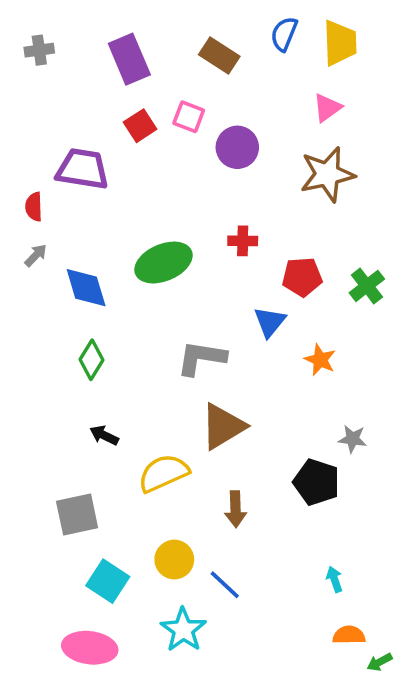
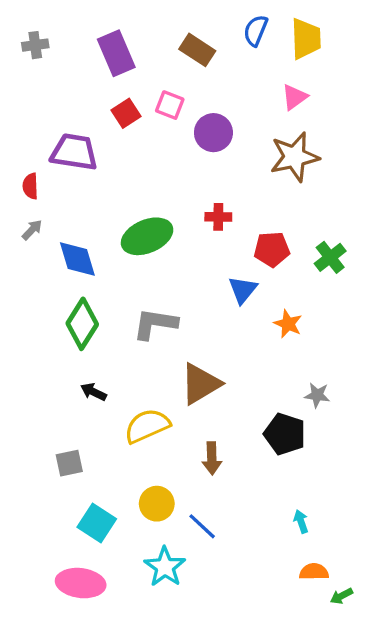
gray L-shape: (201, 358) -> (155, 324), moved
green diamond: (92, 360) -> (82, 324), size x1.4
gray square: (77, 515) -> (69, 463), size x0.7

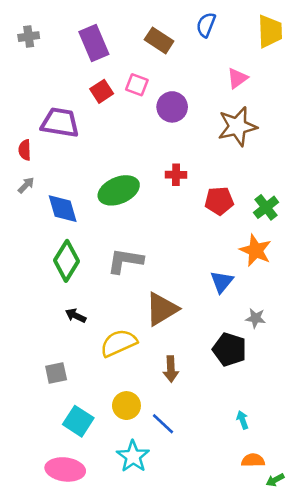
yellow trapezoid: (306, 39) -> (270, 31), moved
blue triangle: (243, 290) -> (222, 282), moved
orange star: (288, 324) -> (256, 250), moved, size x1.4

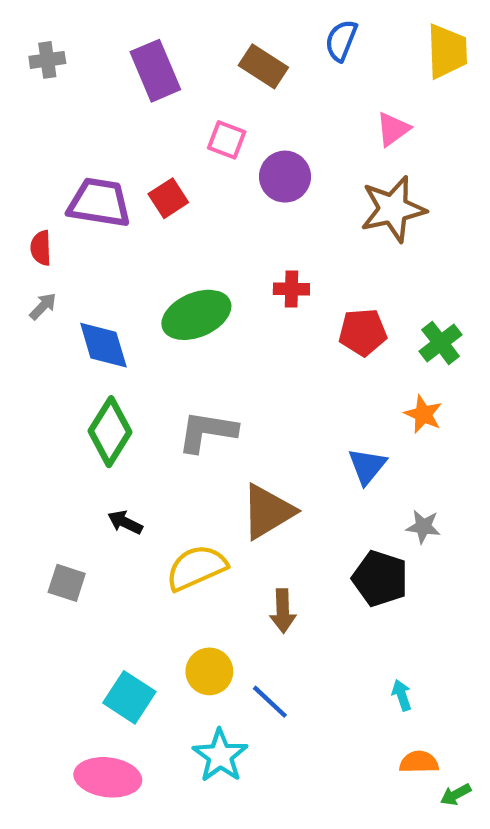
red square: (102, 91) -> (168, 198), moved
orange star: (256, 250) -> (423, 414), size x0.7
gray square: (56, 373) -> (67, 583), moved, turned 30

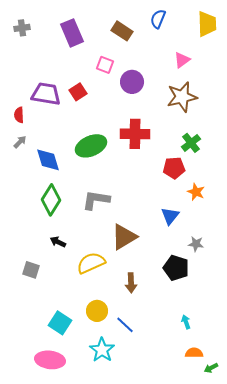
red cross: (291, 289) -> (135, 134), size x1.8
red pentagon: (363, 332) -> (174, 168), moved
green cross: (441, 343) -> (191, 143), moved

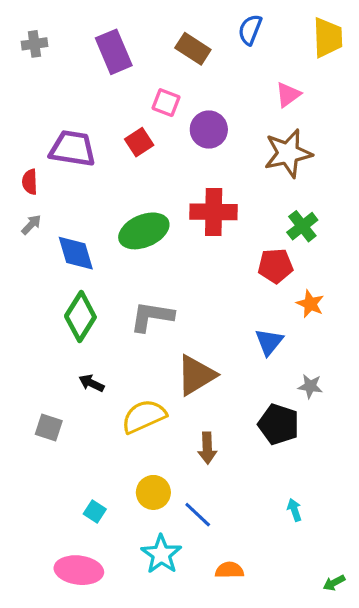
red square: (78, 92) -> (139, 142), moved
cyan square: (60, 323) -> (95, 511), size x0.6
orange semicircle: (194, 353) -> (229, 570), moved

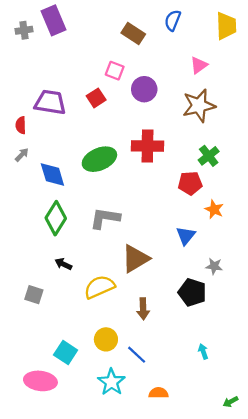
purple rectangle: (114, 52) -> (54, 20), moved
cyan square: (95, 511) -> (66, 353), size x1.5
pink ellipse: (79, 570) -> (40, 381), moved

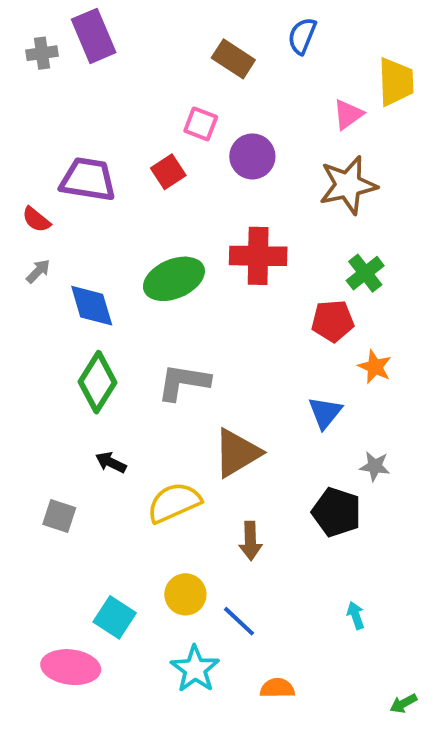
yellow trapezoid: (226, 26) -> (396, 82), moved
red semicircle: (21, 125) -> (36, 220), turned -49

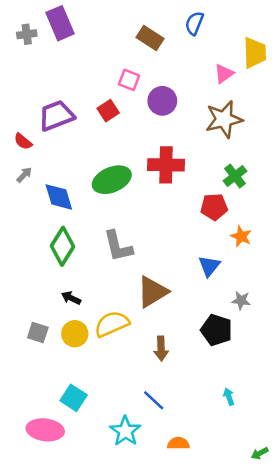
purple trapezoid: (88, 179) -> (56, 116), turned -30
gray L-shape: (184, 382) -> (118, 246), turned -112
yellow circle: (185, 594) -> (75, 334), moved

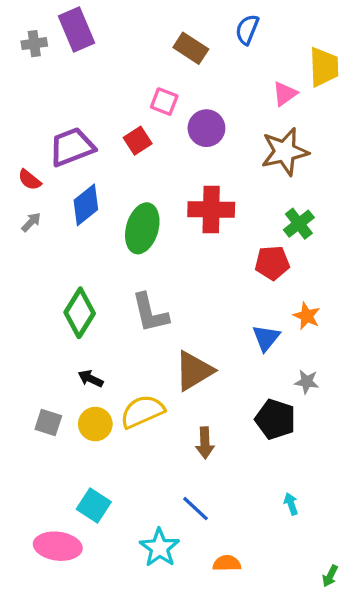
green ellipse: (112, 180) -> (142, 228), turned -51
blue diamond: (59, 197) -> (86, 205), moved, turned 68
orange star: (241, 236) -> (307, 316), moved
green arrow: (260, 453) -> (330, 576), turned -35

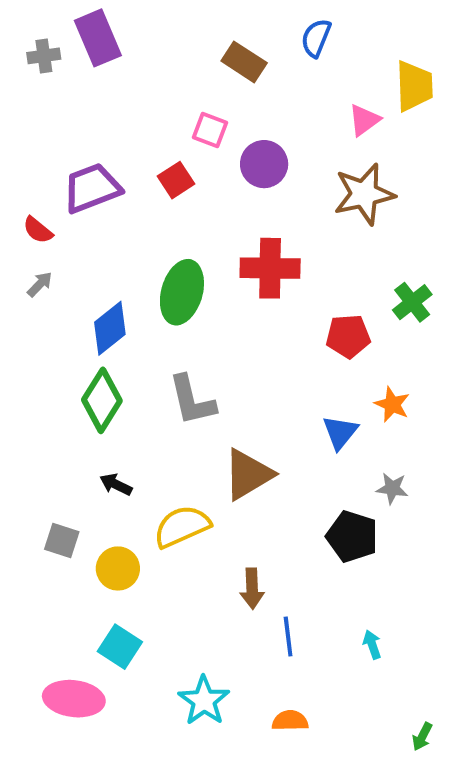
blue diamond: (86, 205) -> (110, 328), moved
green cross: (299, 224) -> (412, 302), moved
yellow circle: (95, 424) -> (118, 568), moved
brown arrow: (205, 443) -> (252, 589), moved
blue line: (196, 509) -> (288, 637), moved, turned 40

